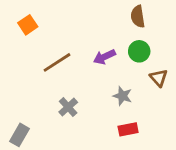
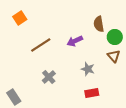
brown semicircle: (138, 17) -> (99, 24), moved
green circle: (139, 51) -> (115, 37), moved
gray rectangle: (19, 135) -> (14, 97), turned -63

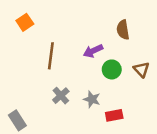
green circle: (115, 37) -> (112, 69), moved
brown line: (41, 45) -> (51, 56), turned -50
gray star: (88, 69) -> (92, 99), moved

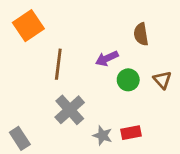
orange square: (25, 22) -> (28, 26), size x1.5
gray cross: (61, 96) -> (70, 110), size x1.5
gray star: (92, 99) -> (102, 135), moved

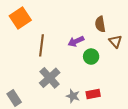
brown triangle: (162, 80) -> (115, 41), moved

